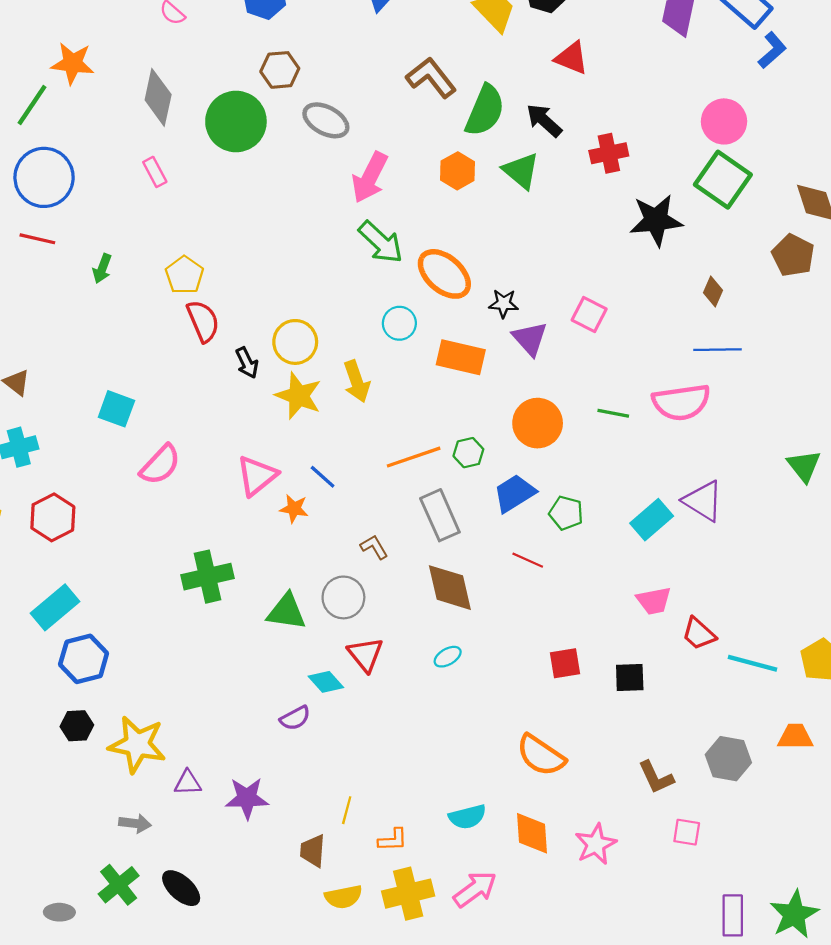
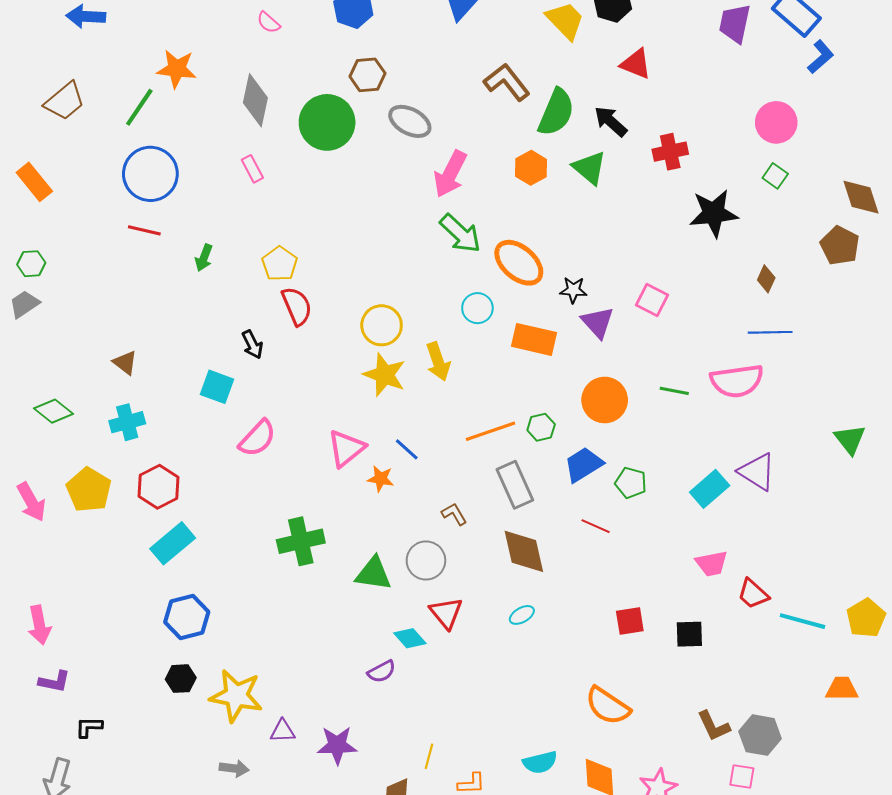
green square: (723, 180) -> (775, 176), size x0.5
black arrow: (247, 363) -> (252, 344), moved
cyan rectangle: (55, 607) -> (173, 543), moved
gray hexagon: (728, 759) -> (760, 735), moved

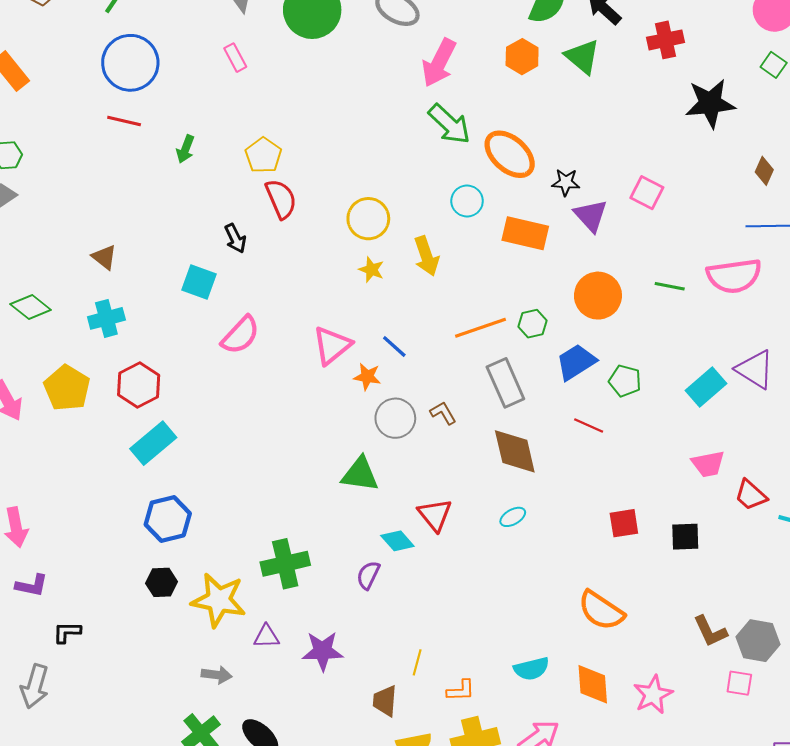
yellow star: (385, 375) -> (371, 270), size x0.6
green cross: (301, 541) -> (285, 564), moved
gray circle: (426, 560) -> (395, 418), moved
purple semicircle: (382, 672) -> (368, 575), turned 144

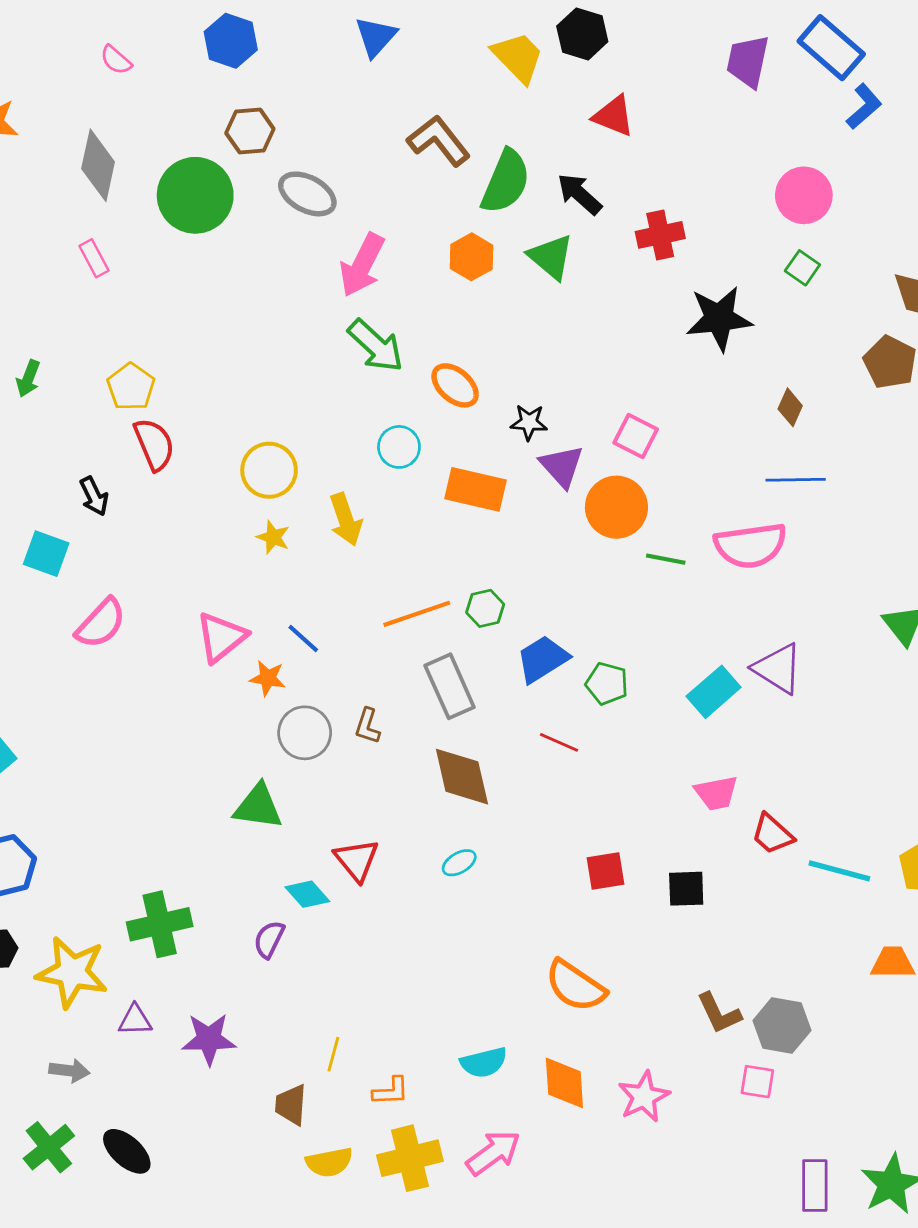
orange ellipse: (510, 154) -> (455, 385), size x0.7
orange circle: (598, 296) -> (616, 507), moved
brown L-shape: (443, 413) -> (368, 726), turned -132

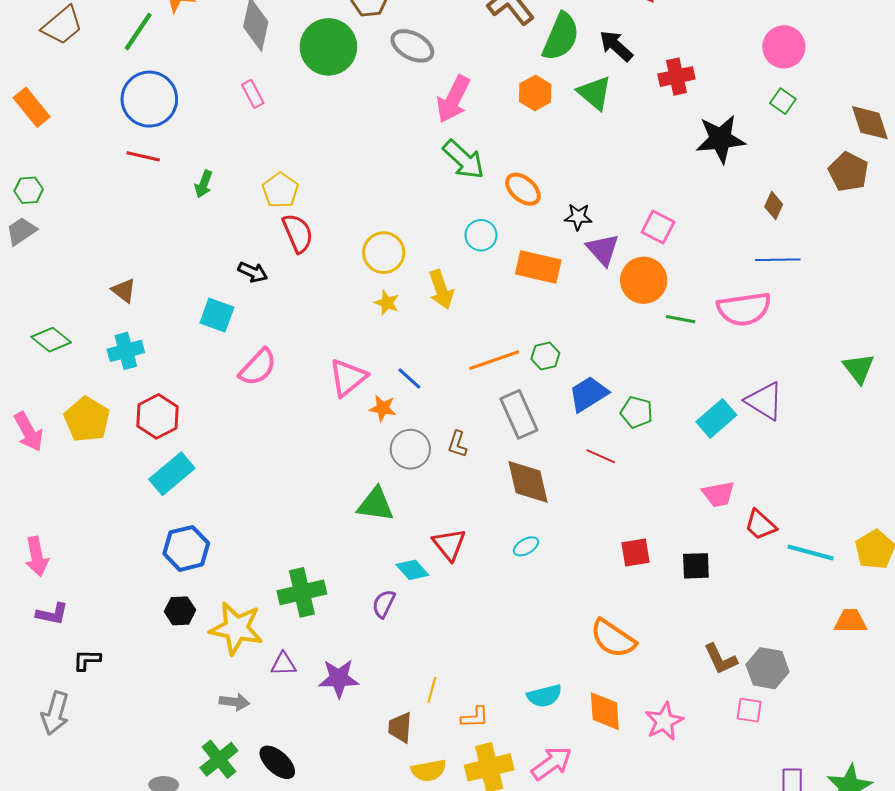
black arrow: (94, 496) -> (253, 272), turned -40

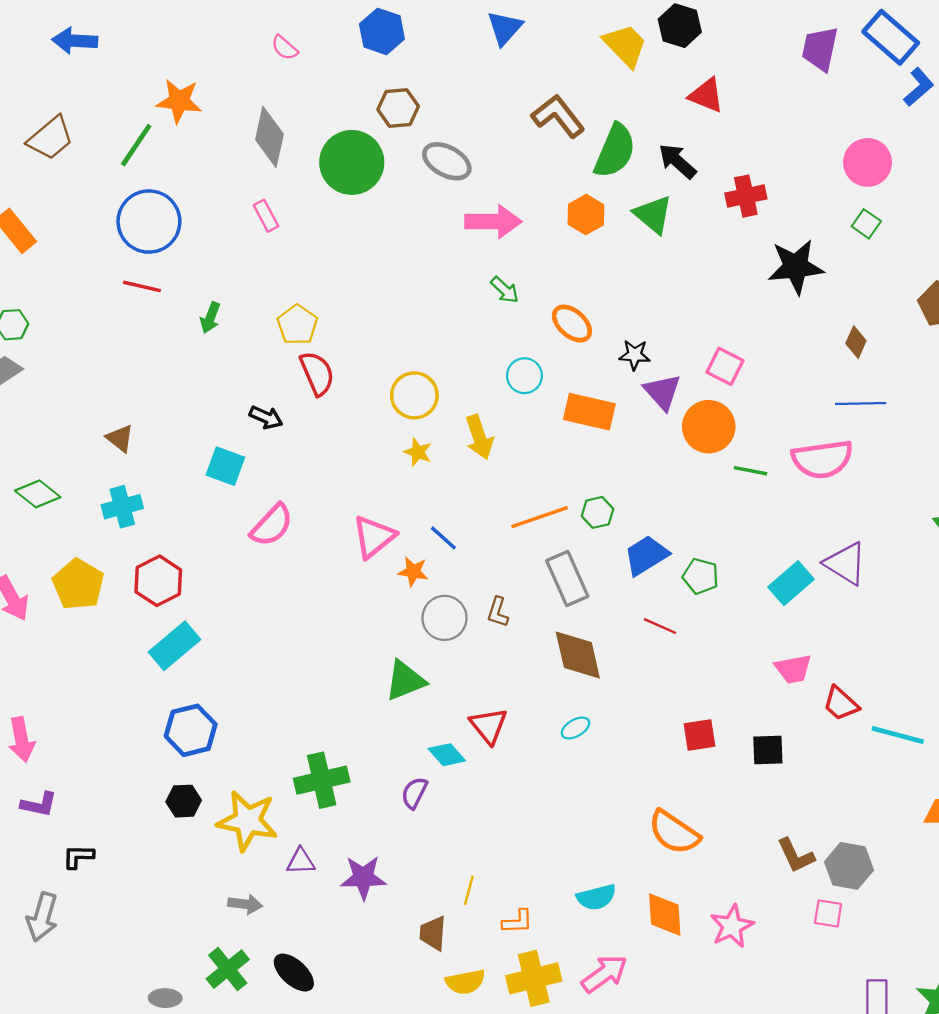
pink arrow: (453, 99) -> (493, 222), turned -117
green arrow: (464, 159) -> (505, 290), size x0.6
green triangle: (376, 504) -> (405, 680), turned -30

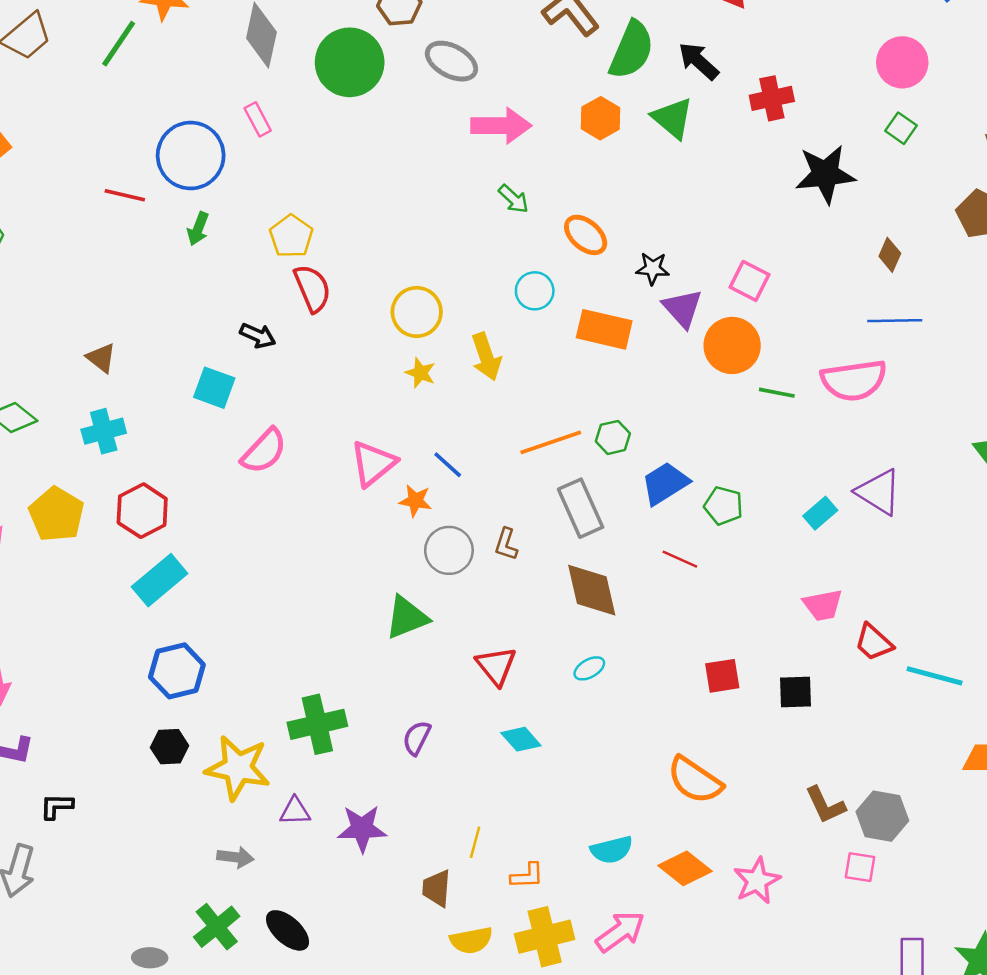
blue circle: (149, 222) -> (191, 155), moved
cyan rectangle: (791, 583) -> (820, 513), size x0.7
cyan diamond: (447, 755) -> (521, 739), moved
orange diamond: (665, 915) -> (685, 868), turned -48

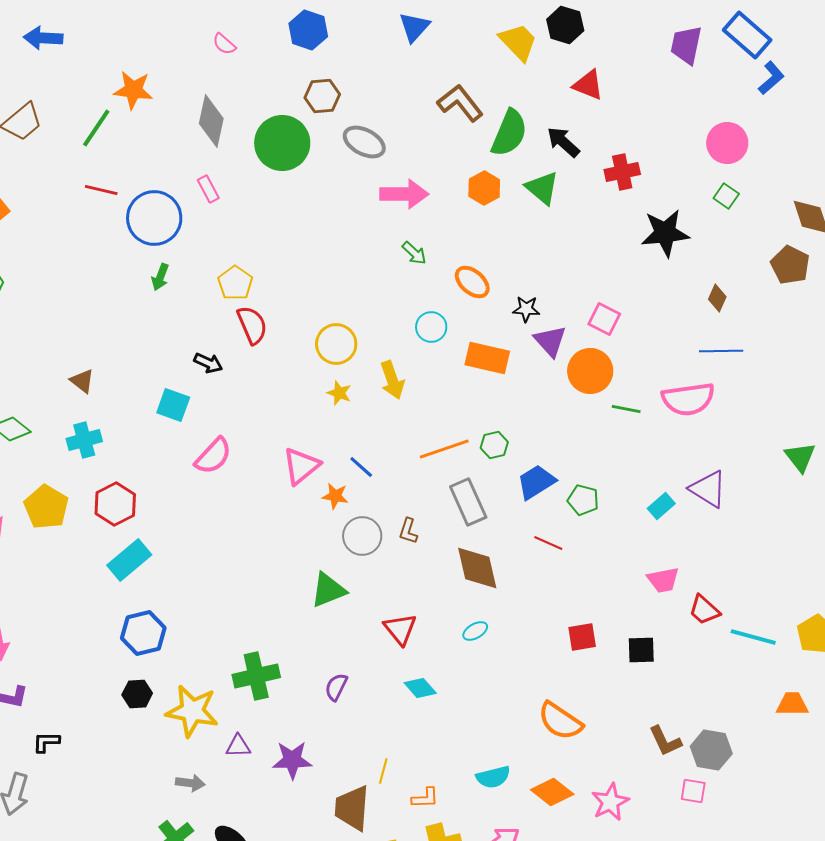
red line: (125, 195) -> (101, 190), moved
brown trapezoid: (437, 888) -> (352, 808), size x1.5

